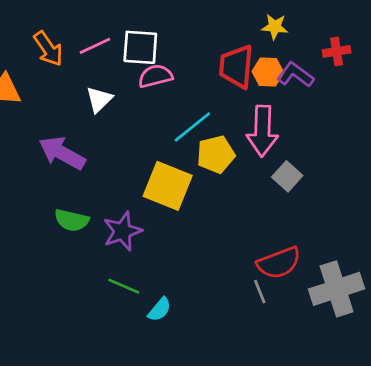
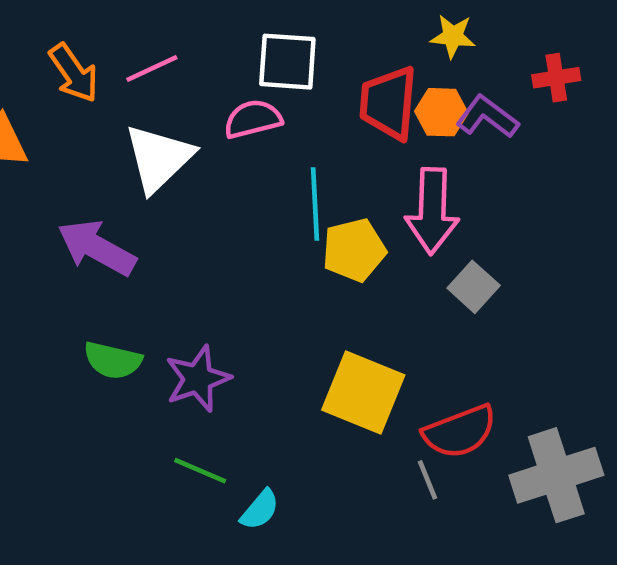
white square: (140, 47) -> (287, 62), moved
white triangle: (99, 99) -> (159, 158), size x1.6
cyan line: (192, 127) -> (315, 204), turned -54
yellow square: (168, 186) -> (363, 393), moved

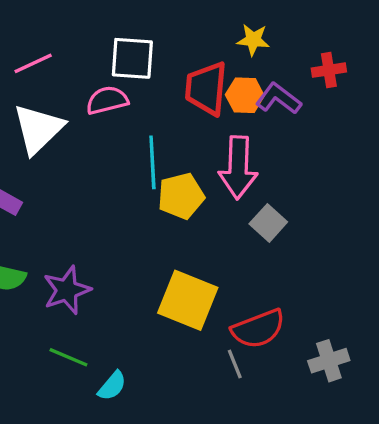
gray cross: (556, 475) -> (329, 361), size x0.6

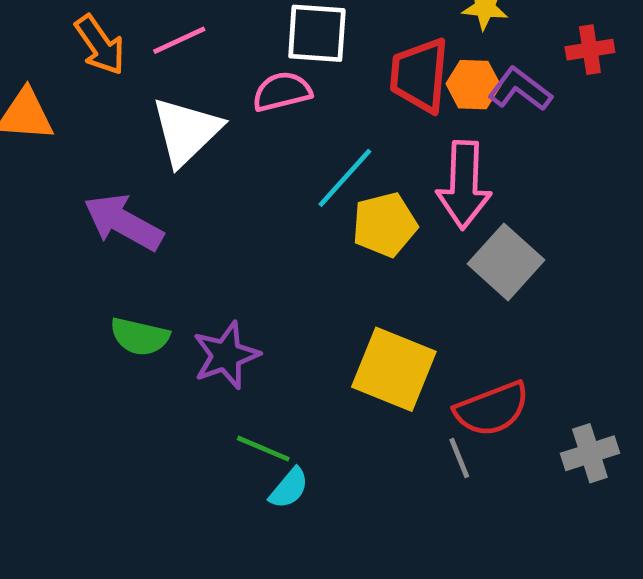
cyan line: (152, 162) -> (345, 178), turned 45
gray square: (268, 223) -> (506, 262), size x1.4
green line: (68, 357) -> (263, 449), moved

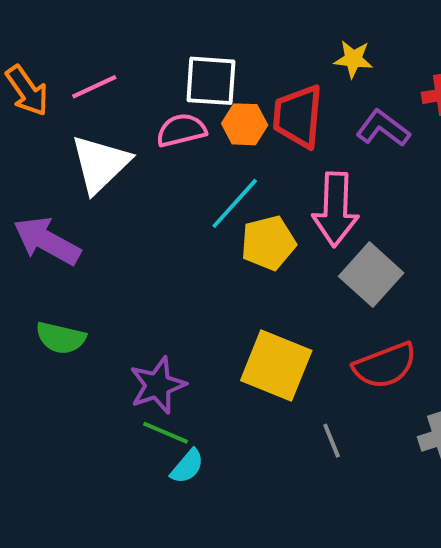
orange hexagon: (473, 85) -> (245, 124), moved
purple star: (226, 355) -> (158, 385), moved
red semicircle: (492, 409) -> (385, 365), moved

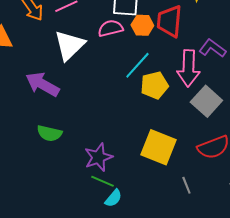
purple L-shape: (383, 128) -> (212, 48), moved

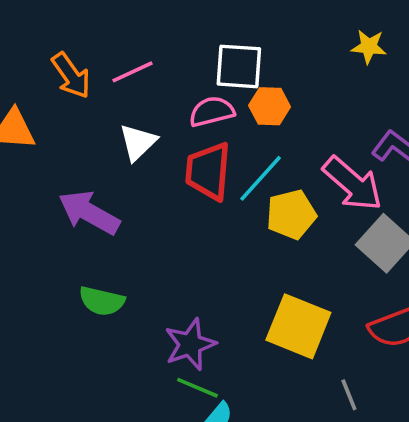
red trapezoid: (169, 21) -> (208, 171), moved
white triangle: (69, 45) -> (138, 142), size x0.7
pink arrow: (188, 68) -> (353, 184), turned -51

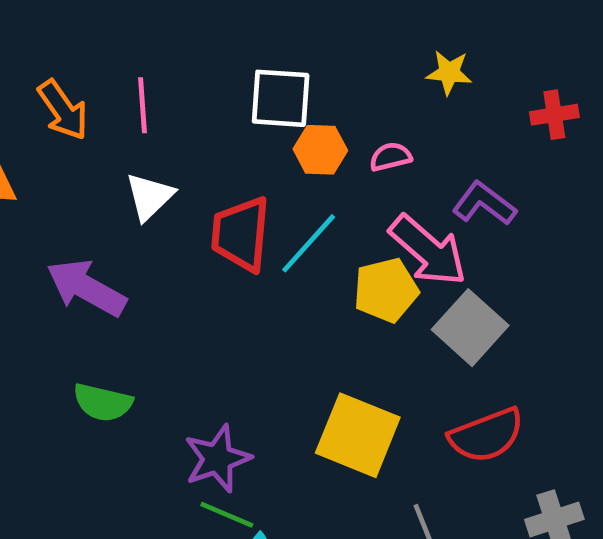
pink line: (132, 72) -> (143, 105), turned -69
pink semicircle: (212, 112) -> (391, 157), moved, size x0.7
yellow pentagon: (291, 214) -> (386, 290), moved

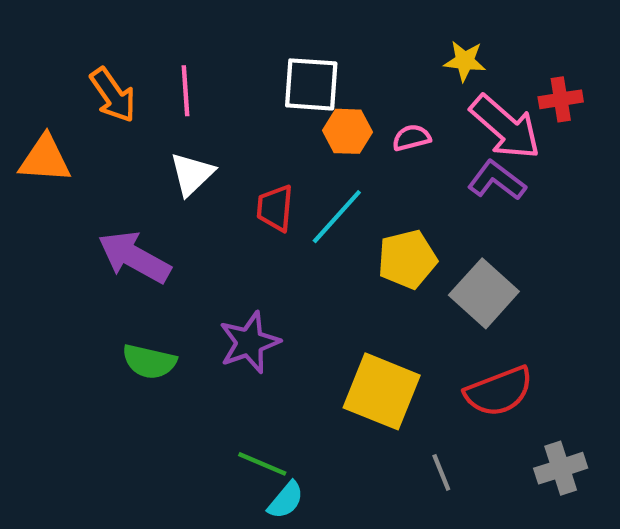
red trapezoid: (241, 234) -> (275, 208), size x0.7
pink arrow: (428, 250) -> (505, 127), moved
purple star: (217, 459) -> (249, 342), moved

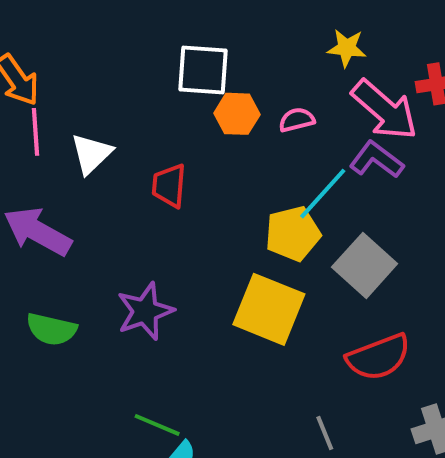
pink line: (185, 91) -> (36, 132), moved
cyan line: (337, 217) -> (323, 194), moved
yellow square: (382, 391) -> (269, 309), moved

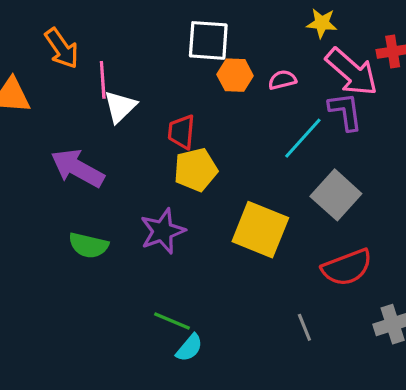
pink line: (36, 132) -> (103, 80), moved
purple L-shape: (377, 160) -> (345, 111), turned 45
yellow pentagon: (293, 234) -> (196, 170), moved

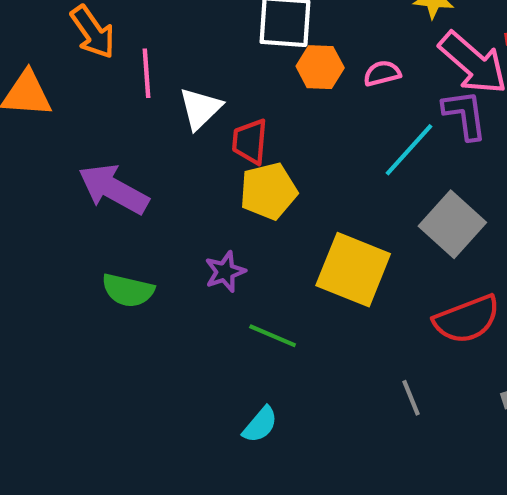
white triangle: (120, 107) -> (200, 108), moved
purple star: (163, 231) -> (225, 272), size x0.7
green line: (172, 321) -> (273, 336), moved

